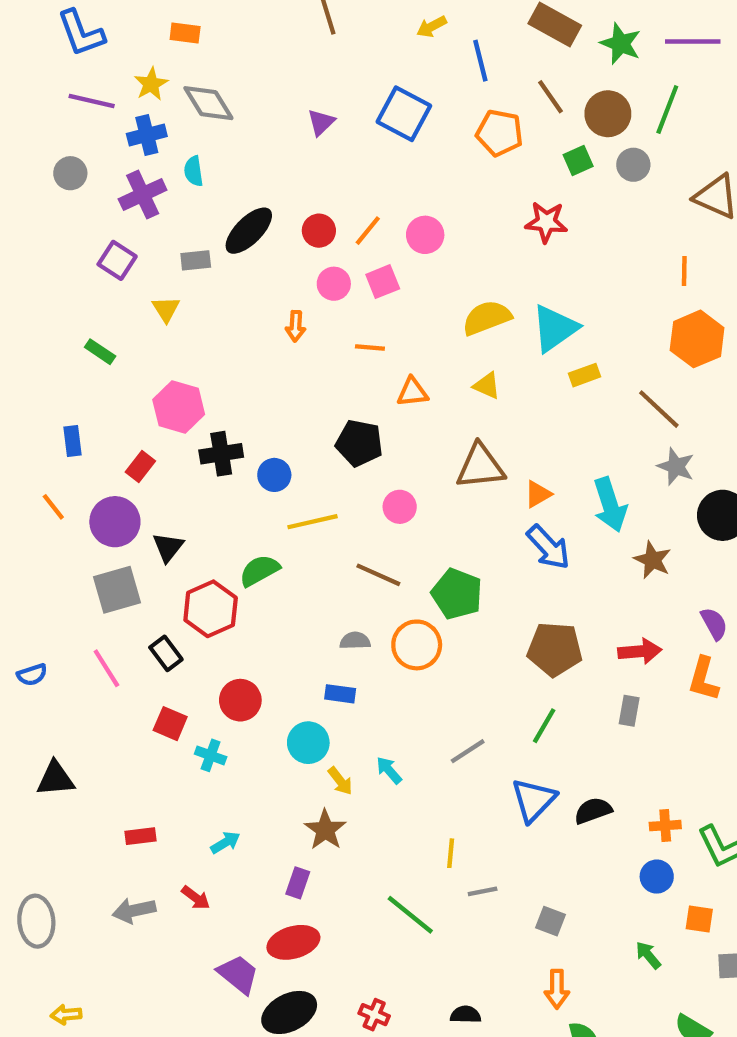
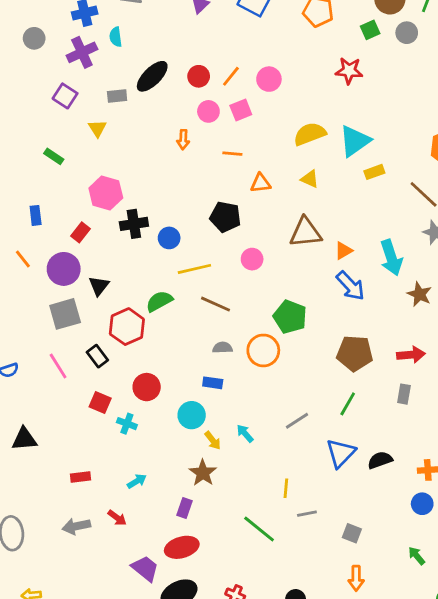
brown line: (378, 575) -> (215, 304), moved

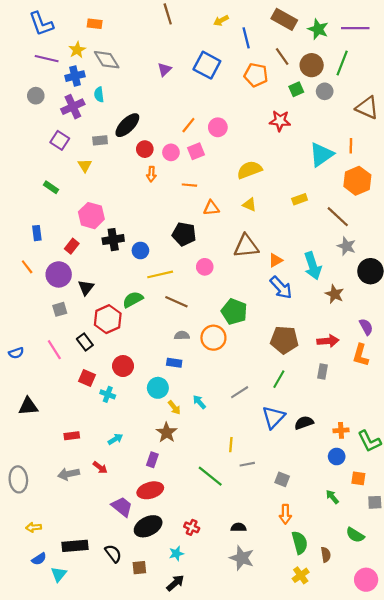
red circle: (199, 76) -> (145, 149), moved
cyan triangle: (355, 141) -> (321, 155), moved
gray square: (65, 314) -> (60, 309), size x0.6

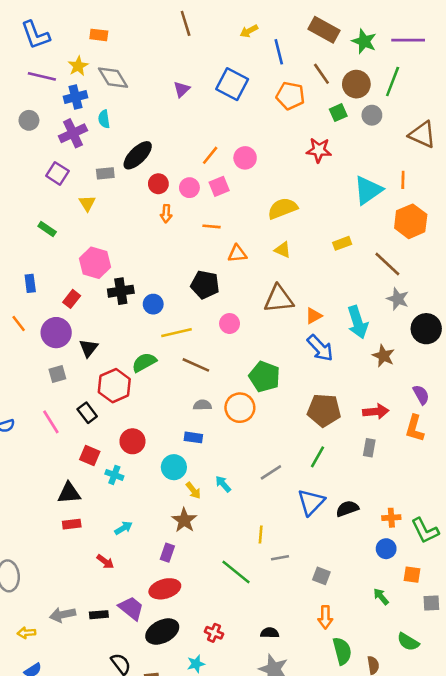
black triangle: (28, 406) -> (69, 493), moved
gray arrow: (68, 474) -> (63, 615), moved
black rectangle: (75, 546) -> (99, 615), moved, size x0.6

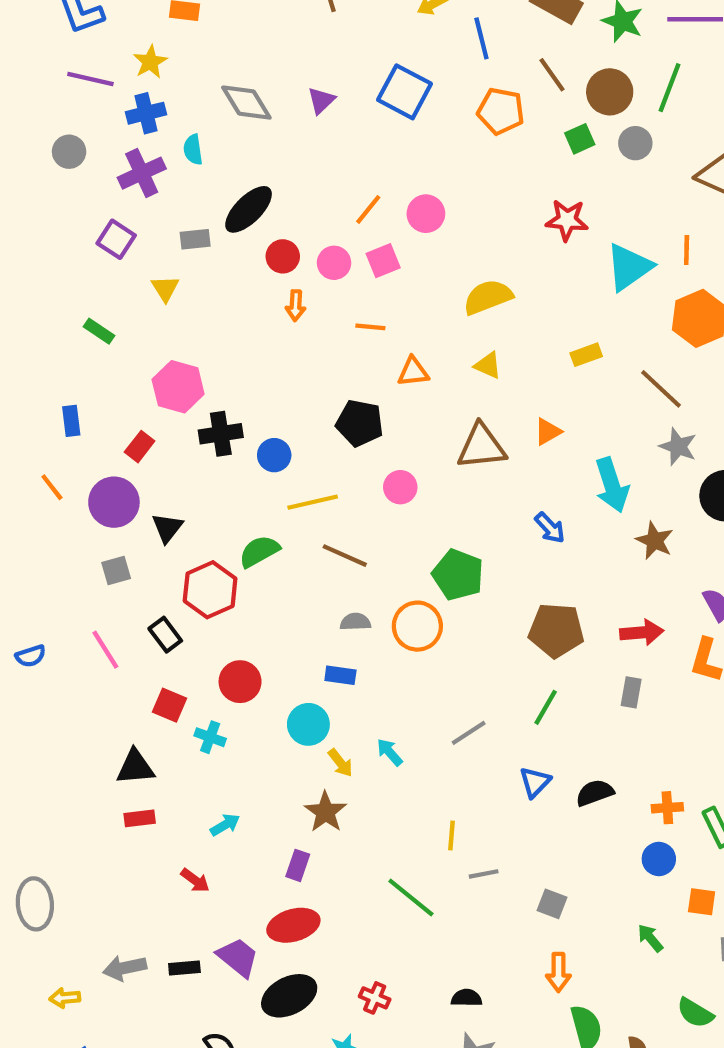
gray diamond: (113, 78) -> (246, 103), moved
red star: (319, 150) -> (567, 220), moved
orange triangle: (314, 316) -> (548, 432), moved
blue arrow: (320, 348) -> (550, 528), size x0.7
blue triangle: (311, 502) -> (535, 782), size x0.7

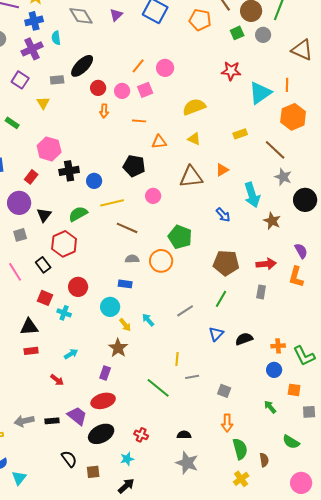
green semicircle: (259, 551) -> (78, 214), moved

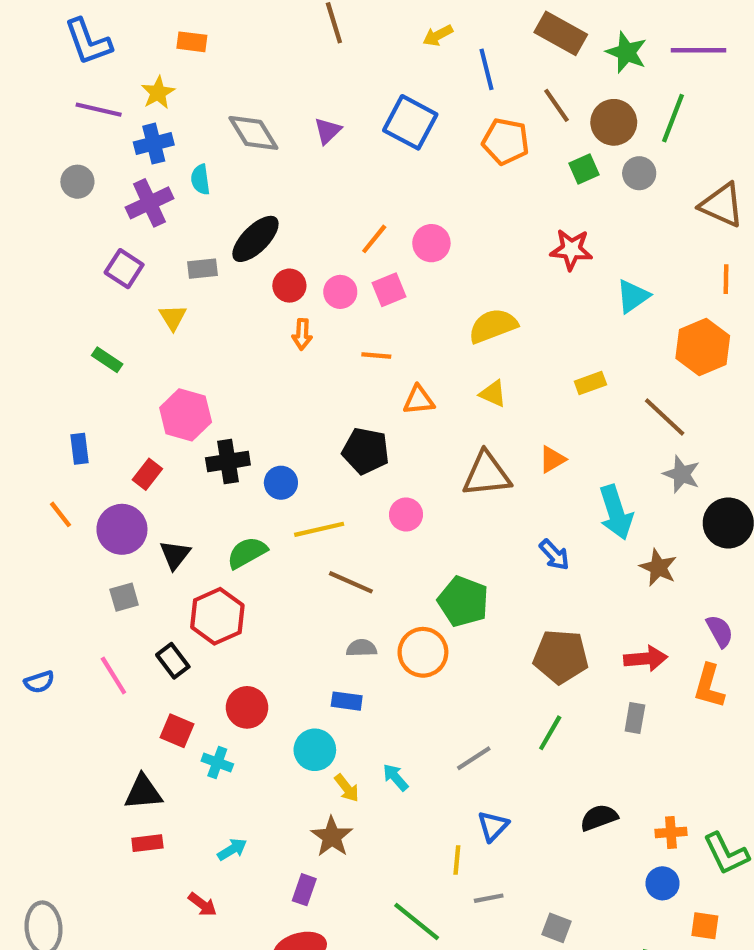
orange line: (287, 85) -> (726, 279), moved
cyan triangle: (260, 93) -> (633, 296), size x0.7
blue triangle: (216, 334) -> (493, 826), moved

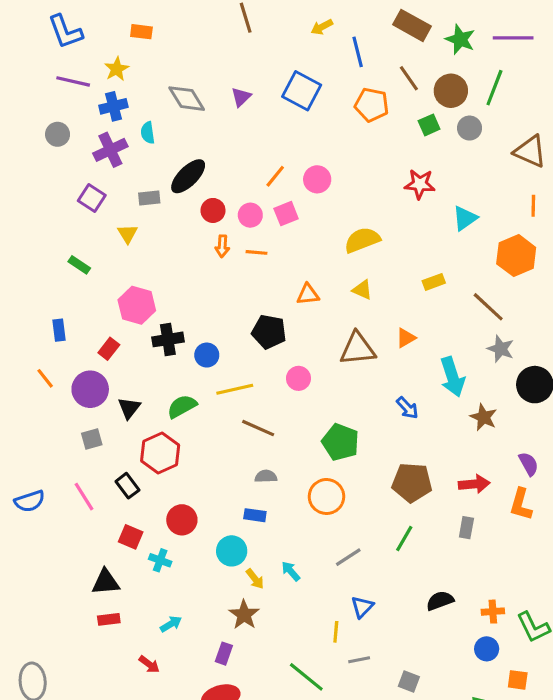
orange line: (376, 356) -> (257, 252), moved
orange circle: (423, 652) -> (326, 497), moved
blue semicircle: (39, 682) -> (30, 501), size x1.4

